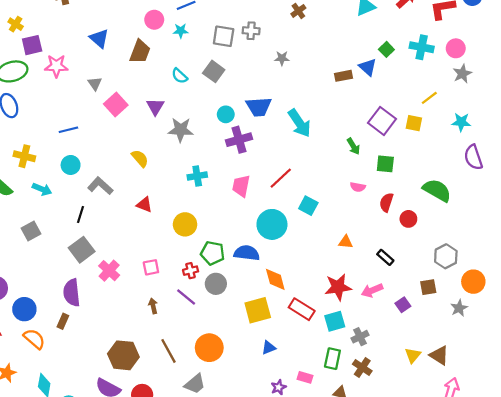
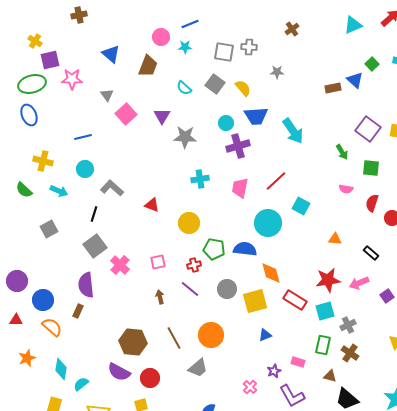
yellow semicircle: (140, 158) -> (243, 88), moved
gray circle: (216, 284) -> (227, 289), moved

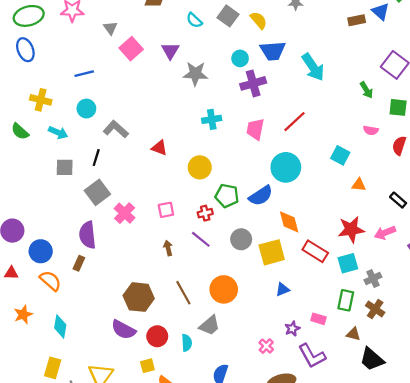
cyan square: (301, 206) -> (340, 155), moved
gray square: (49, 229) -> (65, 167), moved, turned 30
blue semicircle: (245, 249) -> (261, 196), turned 140
cyan semicircle: (81, 384) -> (187, 343), moved, turned 126

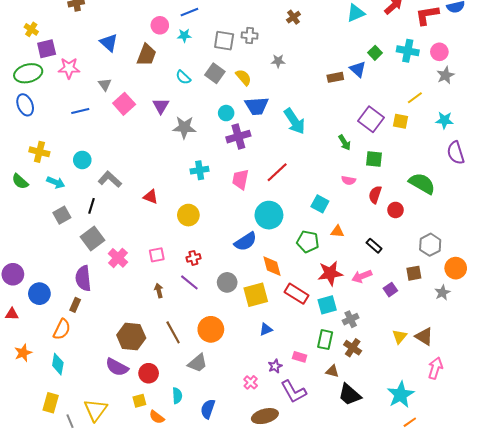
blue line: (84, 74) -> (80, 111), moved
gray square: (65, 167) -> (62, 215), turned -30
green pentagon: (227, 196) -> (308, 242), moved
orange semicircle: (50, 281) -> (62, 329), moved, turned 75
cyan semicircle: (187, 343) -> (177, 396), moved

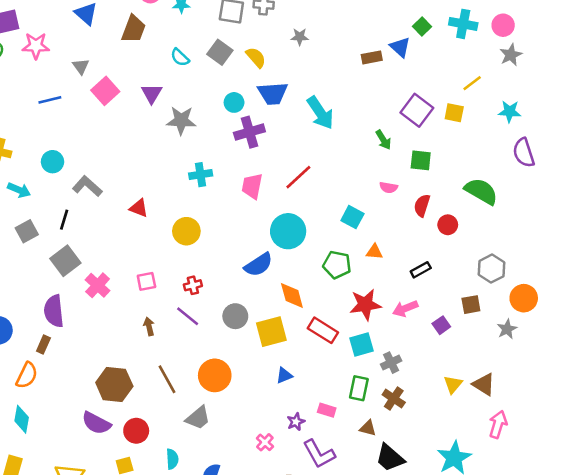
black rectangle: (374, 246) -> (421, 270), turned -70

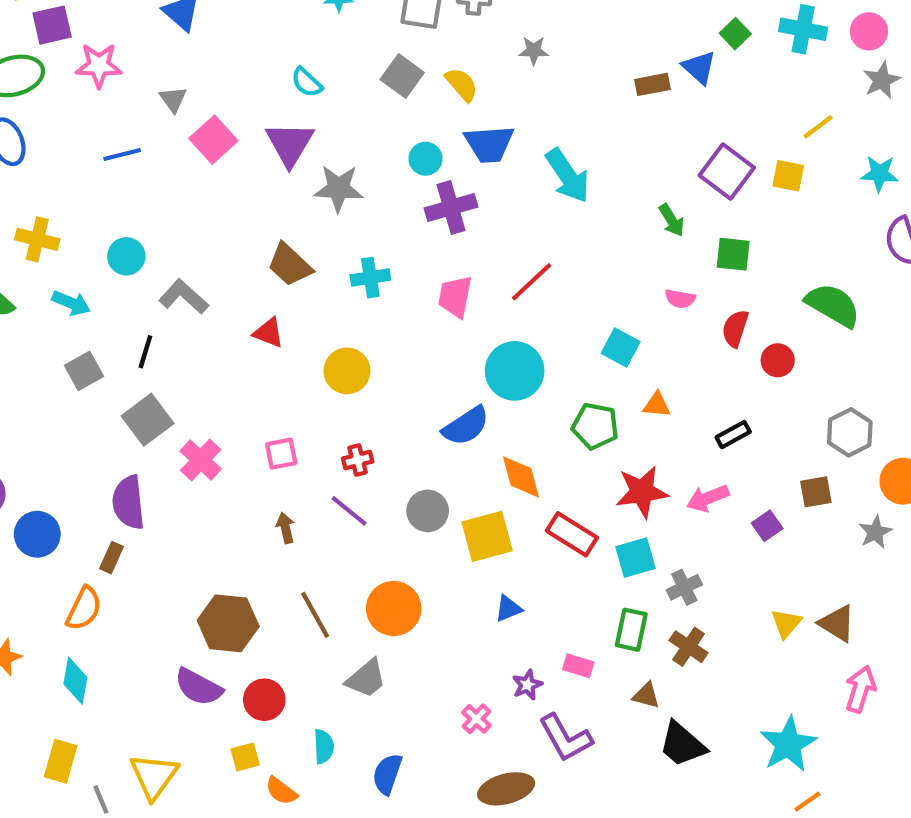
brown trapezoid: (134, 29) -> (290, 265), moved, turned 112
cyan semicircle: (180, 57) -> (307, 82), moved
purple triangle: (152, 93) -> (290, 144), size x1.4

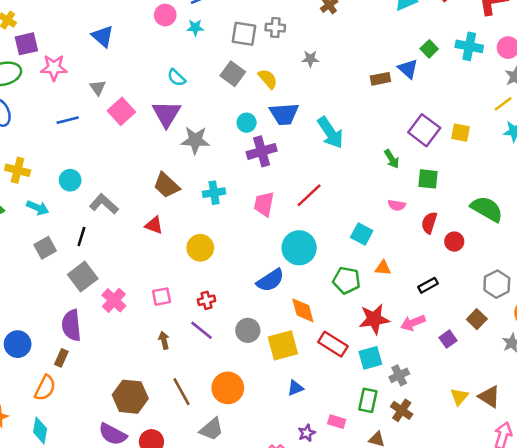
yellow line: (818, 127) -> (503, 104), moved
brown square: (816, 492) -> (477, 319), turned -36

